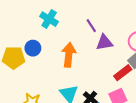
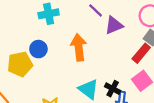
cyan cross: (49, 19) -> (49, 14), turned -30

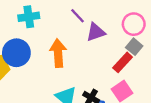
blue circle: (38, 49) -> (16, 53), size x1.5

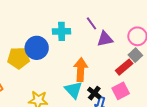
cyan cross: (29, 17) -> (62, 31), moved
orange arrow: (58, 53) -> (81, 70), moved

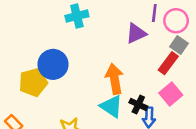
purple line: (92, 23) -> (154, 13), moved, turned 56
cyan cross: (62, 31) -> (77, 16), moved

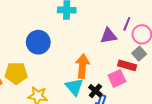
red rectangle: (168, 63) -> (127, 65), turned 54
yellow pentagon: (33, 82) -> (16, 73), moved
pink square: (171, 94) -> (117, 78), moved

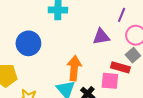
purple line: (127, 24) -> (122, 15), moved
pink square: (117, 78) -> (110, 81), turned 30

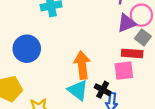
purple triangle: (101, 37) -> (127, 23), moved

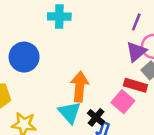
purple triangle: (127, 23) -> (136, 52), turned -30
pink square: (124, 71) -> (123, 102), turned 36

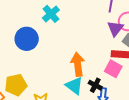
cyan cross: (59, 17) -> (51, 14), turned -30
blue circle: (24, 57) -> (27, 39), moved

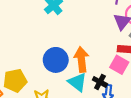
blue circle: (27, 39) -> (56, 60), moved

